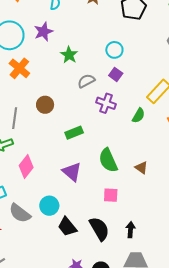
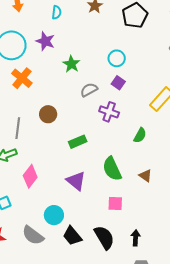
purple star: (43, 32) -> (45, 41), turned -30
green semicircle: (139, 116) -> (140, 135), moved
gray semicircle: (20, 213) -> (33, 235), moved

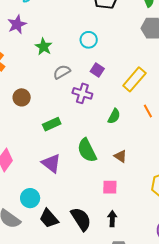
purple star: (45, 41) -> (17, 24), turned 30
purple square: (118, 83) -> (97, 70), moved
pink square: (115, 204) -> (110, 187), moved

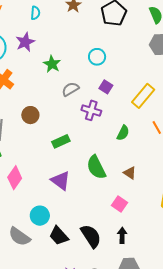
pink square: (110, 187) -> (119, 204), turned 35

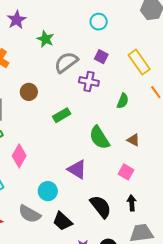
cyan circle: (97, 57) -> (99, 22), moved
gray semicircle: (70, 89) -> (66, 62), size x1.4
yellow rectangle: (143, 96) -> (139, 62), turned -70
purple triangle: (61, 181) -> (77, 169), moved
black trapezoid: (59, 236) -> (62, 221), moved

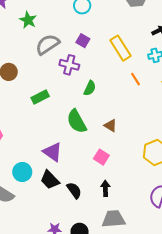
green semicircle: (123, 101) -> (90, 88), moved
black semicircle: (101, 207) -> (74, 190), size x0.7
black trapezoid: (62, 221) -> (50, 180), moved

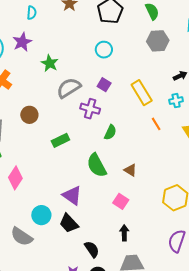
black semicircle: (74, 190) -> (92, 249), moved

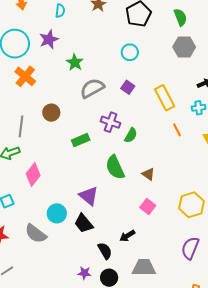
purple cross: (90, 109) -> (111, 122), moved
pink square: (121, 201) -> (148, 206), moved
black arrow: (124, 233) -> (127, 236), moved, turned -126

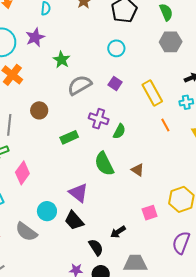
pink square: (148, 206) -> (150, 213), moved, turned 35

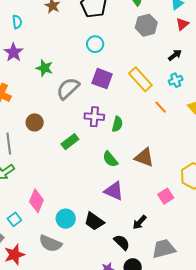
purple square: (115, 83) -> (102, 79), size x1.5
green semicircle: (104, 164) -> (110, 159), size x0.7
brown triangle: (138, 170) -> (144, 157), size x1.5
pink diamond: (22, 173) -> (36, 201), moved
purple triangle: (78, 193) -> (114, 191), moved

